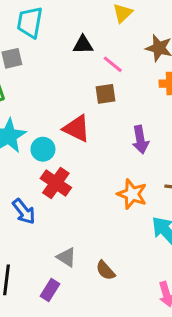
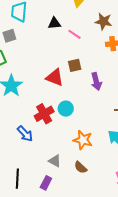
brown square: (105, 94) -> (75, 65), moved
cyan circle: (43, 149) -> (66, 109), moved
red cross: (56, 183) -> (44, 114), turned 30
orange star: (132, 194) -> (83, 140), moved

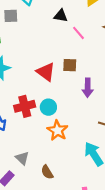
orange star: (83, 140) -> (57, 130), moved

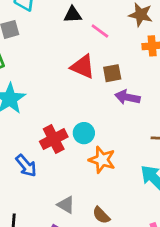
brown square: (70, 65) -> (112, 73), moved
red triangle: (46, 72) -> (83, 67), moved
purple arrow: (88, 88) -> (127, 97), turned 114

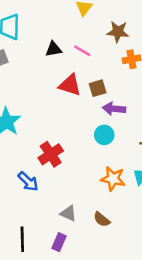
black triangle: (73, 15) -> (54, 49), moved
cyan circle: (84, 133) -> (104, 135), moved
orange star: (102, 160) -> (113, 179), moved

